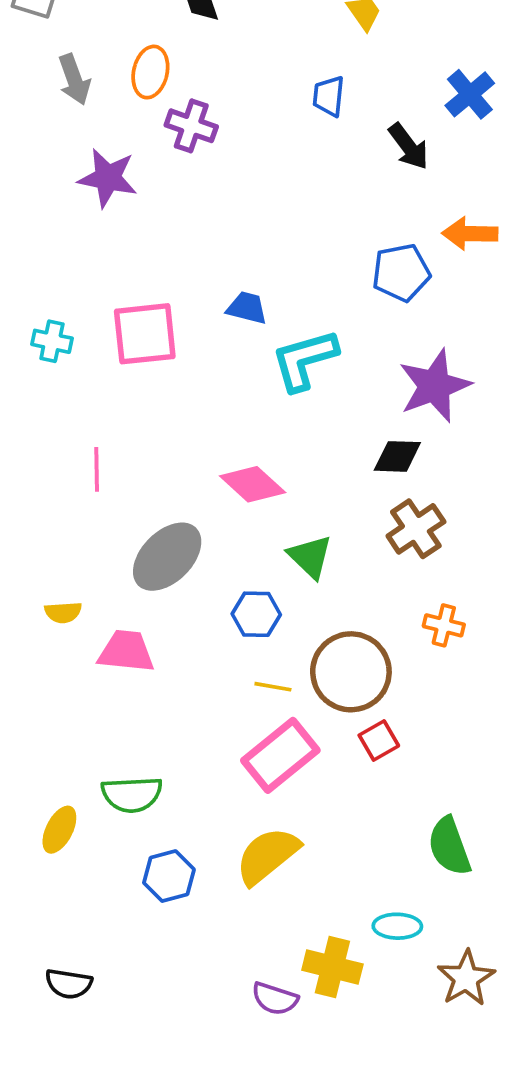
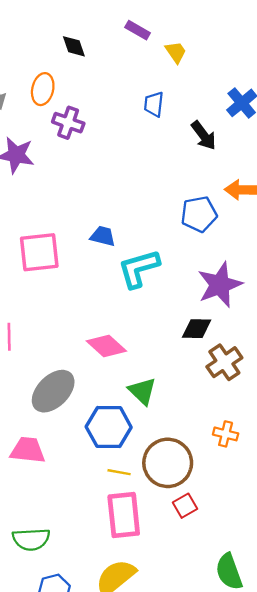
brown cross: (416, 529) -> (224, 362), moved
blue hexagon: (256, 614) -> (109, 427), size x1.5
pink rectangle: (280, 755) -> (124, 515), turned -57

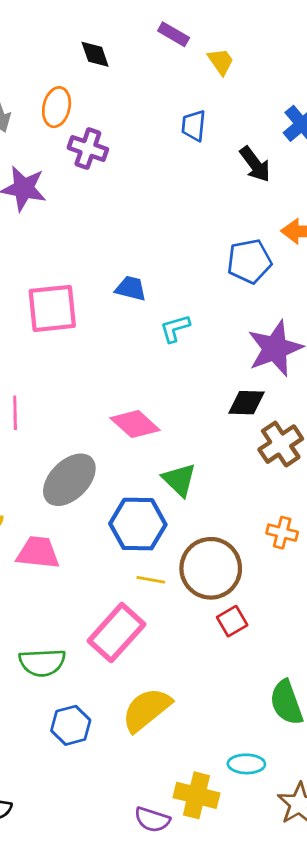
cyan L-shape: (139, 268) -> (175, 328), size x0.6
pink rectangle: (124, 515) -> (116, 633), moved, turned 48

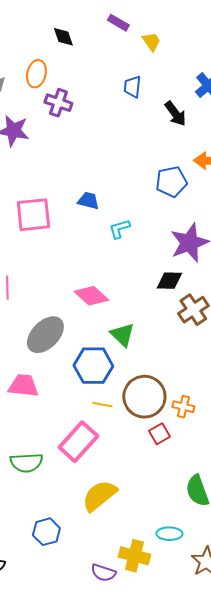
orange cross: (282, 533) -> (183, 407), moved
blue hexagon: (71, 725) -> (46, 532), moved

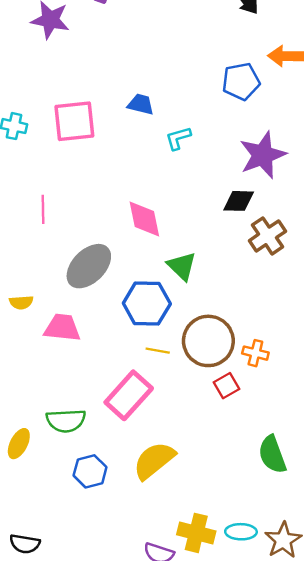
pink diamond: (91, 296) -> (144, 219), turned 36
blue hexagon: (46, 532) -> (90, 471), moved
cyan ellipse: (169, 534) -> (241, 532), moved

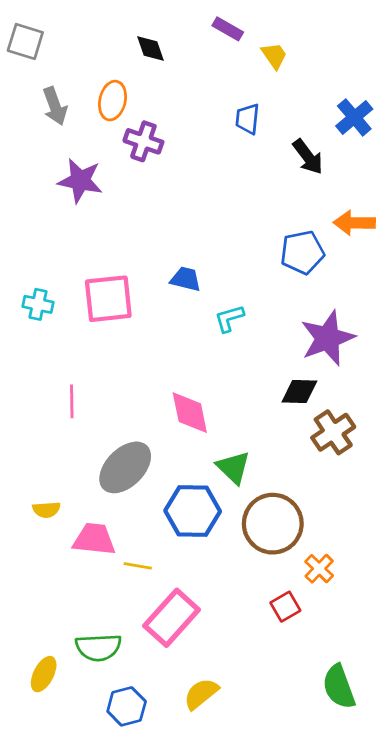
brown circle: (208, 341) -> (273, 524), moved
yellow line: (158, 351) -> (138, 566), moved
orange cross: (255, 353) -> (319, 569), turned 30
yellow semicircle: (154, 460) -> (201, 694), size x0.7

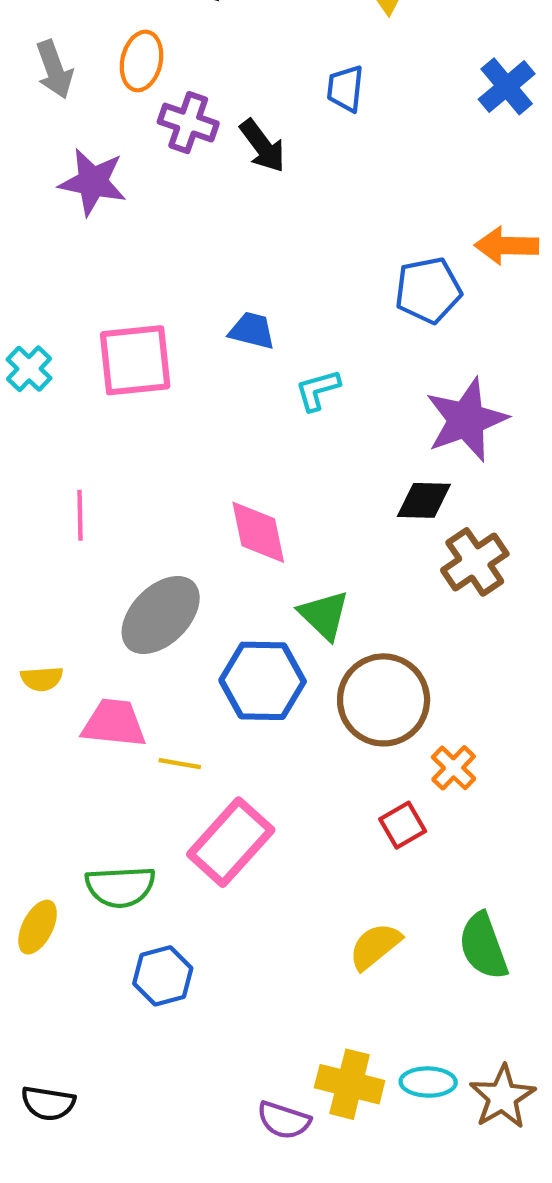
black arrow: (308, 157) -> (263, 146), moved
cyan cross: (38, 304) -> (29, 369), turned 32
yellow semicircle: (201, 694) -> (375, 946), moved

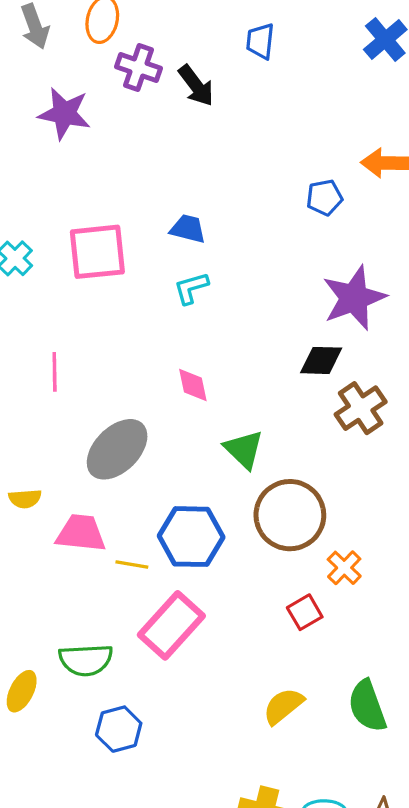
blue pentagon: (428, 290) -> (324, 197), size x0.7
cyan L-shape: (318, 390) -> (191, 288), moved
pink diamond: (258, 532) -> (193, 385), size x0.7
blue hexagon: (263, 681) -> (191, 537), moved

